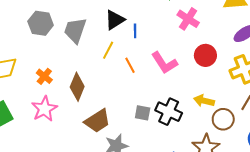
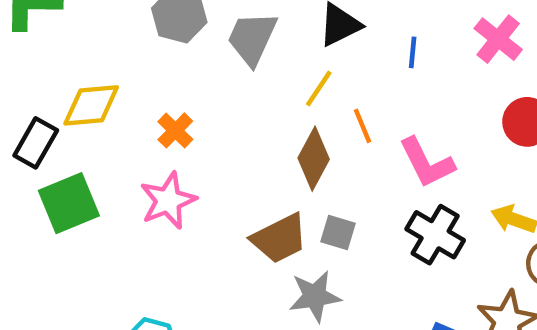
blue line: (135, 31) -> (413, 52), moved
pink L-shape: (164, 63) -> (427, 163), moved
brown diamond: (77, 87) -> (314, 159), moved
gray square: (143, 113) -> (338, 233), moved

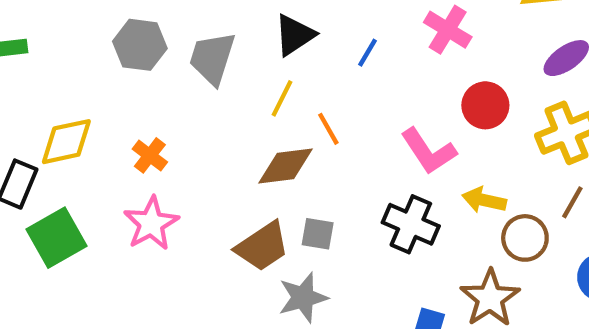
blue line: (413, 52) -> (368, 53), turned 32
brown diamond: (314, 159) -> (286, 166), turned 62
pink L-shape: (427, 163) -> (428, 151), moved

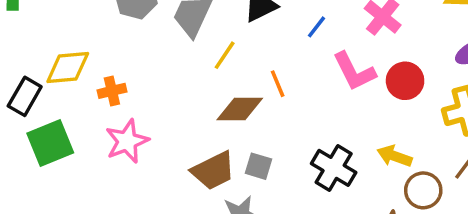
yellow line: (282, 98) -> (225, 55), moved
pink L-shape: (428, 151) -> (354, 71), moved
orange cross: (150, 155) -> (112, 91), moved, turned 32

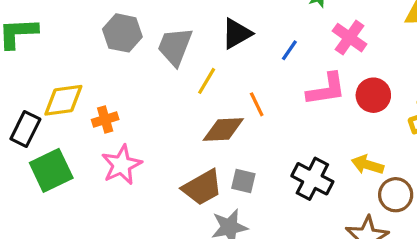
pink L-shape: (354, 71) -> (326, 89), turned -69

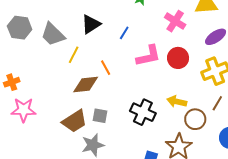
pink cross: (350, 38) -> (175, 21), moved
gray trapezoid: (175, 46) -> (53, 34), turned -64
pink star: (122, 165) -> (24, 110), turned 30

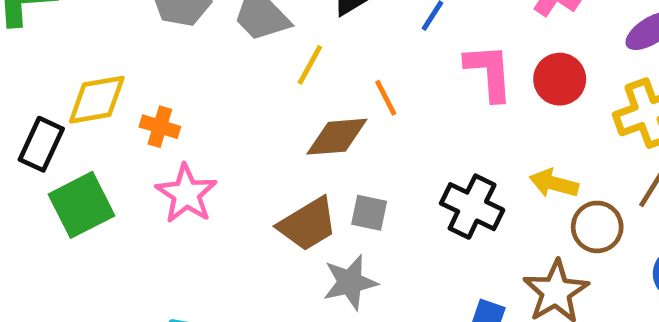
pink L-shape: (148, 56) -> (489, 72), turned -84
orange cross: (12, 82) -> (160, 127), turned 35
pink star: (24, 110) -> (186, 194), turned 30

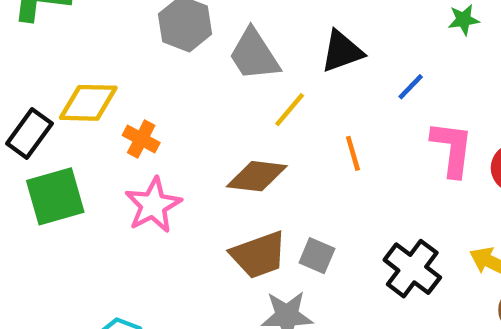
brown diamond: (337, 137) -> (257, 176), moved

